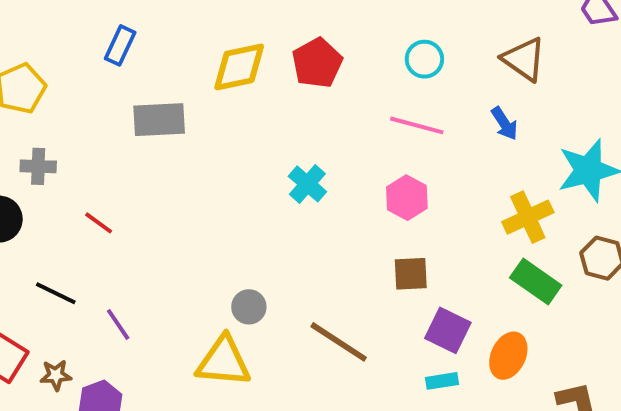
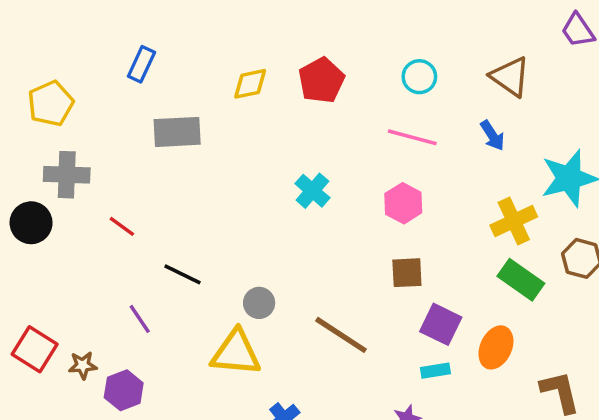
yellow diamond: (239, 67) -> (250, 84), size x0.7
gray cross: (38, 166) -> (67, 175), size x1.4
black line: (56, 293) -> (182, 274), moved

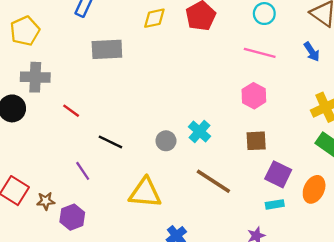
cyan cross: (312, 191) -> (200, 132), moved
gray circle: (259, 303) -> (166, 141), moved

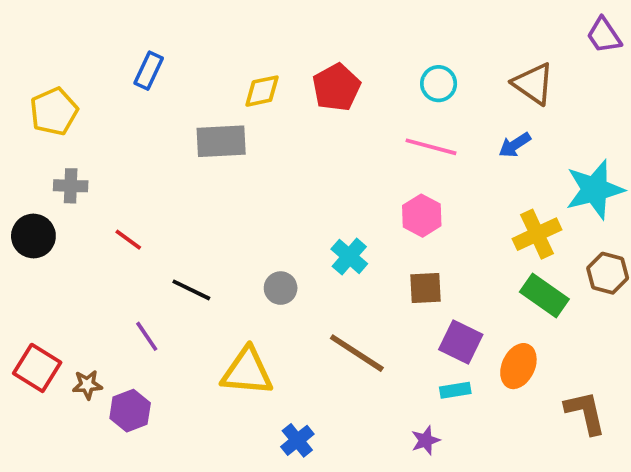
gray rectangle: (107, 49) -> (221, 141), moved
blue arrow: (312, 52) -> (515, 145), turned 90
gray cross: (35, 77) -> (71, 186), size x0.7
cyan cross: (200, 132) -> (349, 256), moved

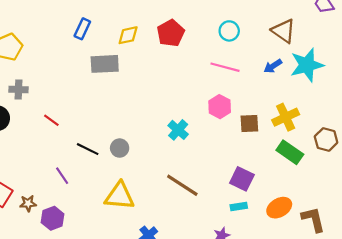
blue rectangle: (149, 71) -> (82, 29), moved
cyan star: (595, 190) -> (307, 65), moved
gray circle: (281, 288) -> (120, 148), moved
brown square: (426, 288) -> (249, 124), moved
orange ellipse: (518, 366) -> (279, 208), moved, turned 35

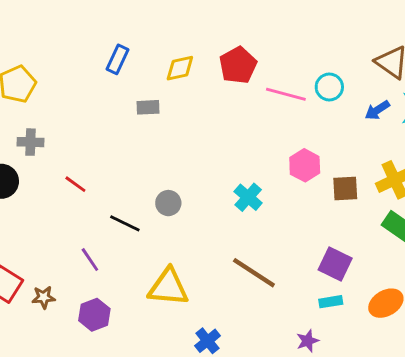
cyan circle: (229, 31) -> (329, 87), moved
gray rectangle: (105, 64) -> (148, 107), size x0.6
pink line: (225, 67) -> (286, 94), moved
gray circle: (120, 148) -> (168, 203), moved
purple hexagon: (53, 218) -> (94, 315), moved

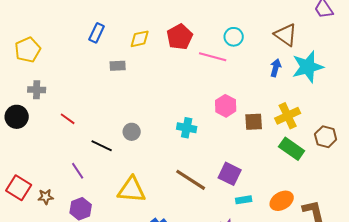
cyan circle: (329, 87) -> (234, 37), moved
blue arrow: (377, 110) -> (276, 68), turned 138
cyan cross: (248, 197) -> (187, 128), turned -30
purple square: (335, 264) -> (230, 174), moved

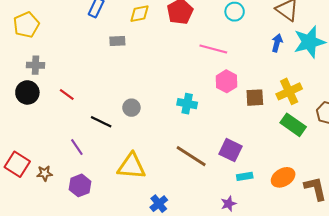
pink line: (213, 57) -> (213, 49), moved
black circle: (17, 117) -> (27, 92), moved

